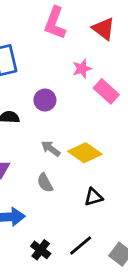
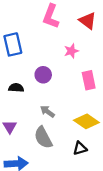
pink rectangle: (106, 91) -> (89, 80), moved, turned 36
yellow diamond: (85, 153) -> (86, 121), moved
gray semicircle: (45, 183) -> (43, 138), size x1.5

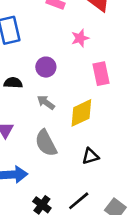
gray arrow: (47, 112) -> (46, 102), moved
yellow diamond: (86, 121) -> (81, 113), moved, turned -60

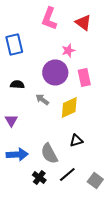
purple circle: (46, 67) -> (55, 72), moved, size x1.6
gray semicircle: (46, 143) -> (49, 154), moved

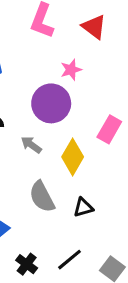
pink rectangle: (84, 78) -> (109, 129), moved, turned 42
yellow diamond: (69, 108) -> (73, 157), turned -35
gray semicircle: (49, 154) -> (42, 197), moved

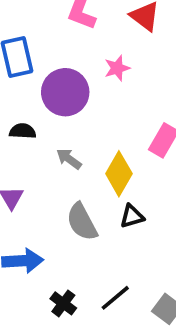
purple circle: (51, 103) -> (65, 92), moved
black triangle: (83, 207) -> (132, 216), moved

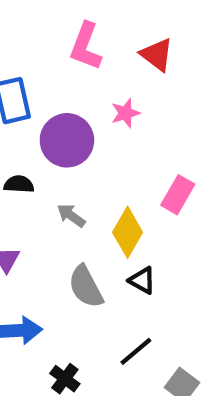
black triangle: (132, 216) -> (142, 280), turned 45
black line: (115, 298) -> (136, 351), moved

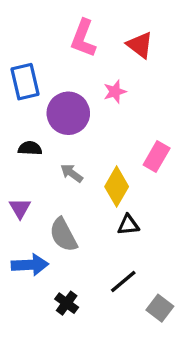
black triangle: (142, 280) -> (128, 225), turned -35
gray semicircle: (86, 287) -> (63, 235), moved

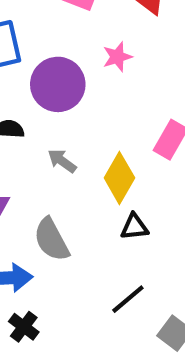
black cross: (67, 303) -> (24, 327), moved

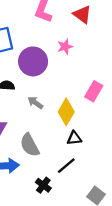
black line: (128, 299) -> (66, 166), moved
black cross: (24, 327) -> (43, 185), moved

